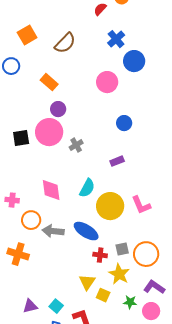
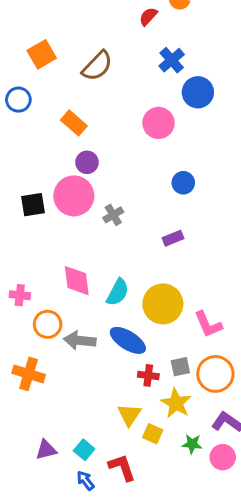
cyan semicircle: (87, 188) -> (118, 292), moved
pink L-shape: (141, 205) -> (208, 324), moved

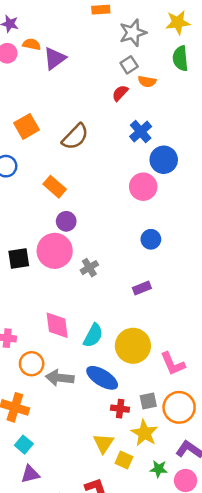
pink circle: (158, 123) -> (143, 187), moved
cyan square: (84, 450) -> (24, 445), moved

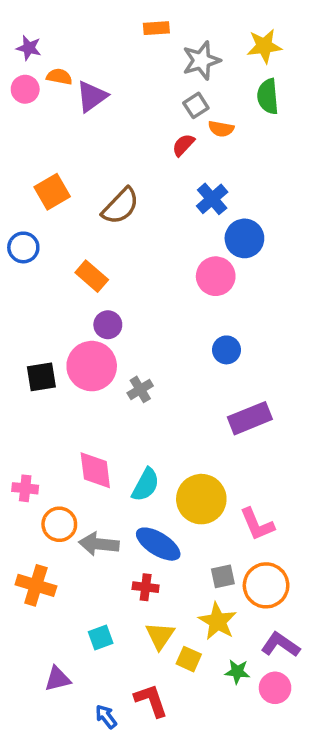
purple rectangle: (142, 288) -> (250, 418), moved, size x1.6
red cross: (120, 409) -> (146, 587), moved
cyan square: (24, 445) -> (101, 638), moved, turned 30

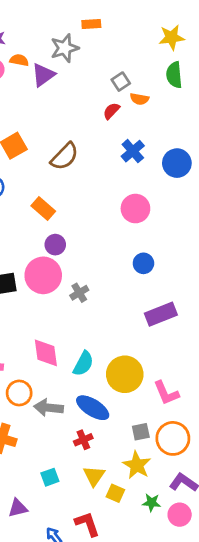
gray star: (201, 60) -> (65, 48), moved
blue circle: (244, 238) -> (177, 163), moved
red cross: (146, 587) -> (83, 440), turned -30

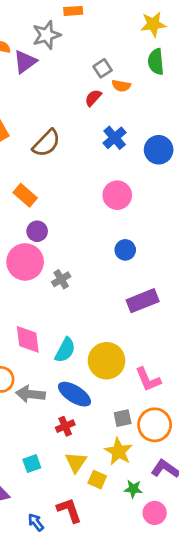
pink circle: (180, 515) -> (155, 513), moved

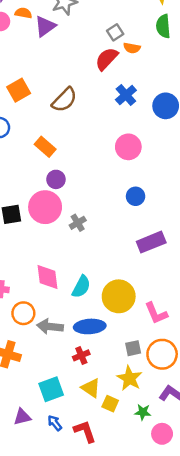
red semicircle: (93, 98) -> (107, 59), size x1.5
blue ellipse: (74, 394) -> (90, 326), turned -36
yellow triangle: (76, 462) -> (91, 388), turned -30
cyan square: (32, 464) -> (51, 389), size x1.5
blue arrow: (36, 522) -> (55, 423), moved

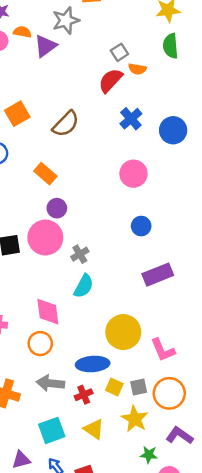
cyan semicircle: (81, 287) -> (84, 286), moved
orange circle: (23, 313) -> (40, 344), moved
gray arrow: (50, 326) -> (50, 383), moved
yellow square: (110, 404) -> (114, 387), moved

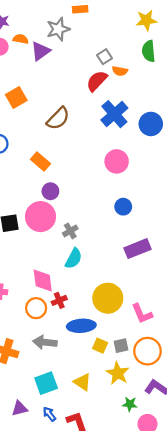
orange square: (17, 114) -> (16, 97), moved
blue cross: (131, 119) -> (114, 114), size x1.4
red cross: (84, 395) -> (59, 300), moved

